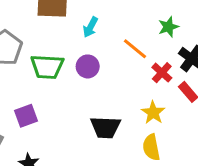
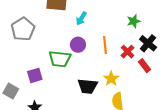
orange line: (135, 49) -> (105, 45), moved, turned 42
green trapezoid: (47, 67) -> (60, 59), moved
yellow star: (153, 113) -> (111, 79), moved

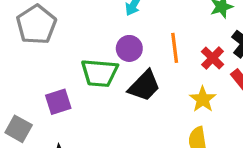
yellow star: (111, 79) -> (203, 99), moved
black trapezoid: (88, 86) -> (144, 86), moved, turned -50

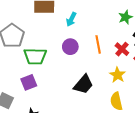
green trapezoid: (99, 73) -> (35, 56), moved
black trapezoid: (144, 86) -> (83, 84), moved

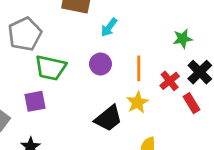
yellow star: (118, 75) -> (137, 102), moved

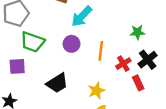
cyan arrow: (109, 27) -> (82, 16), size x1.5
yellow star: (137, 102) -> (96, 91), moved
black trapezoid: (108, 118) -> (57, 83), moved

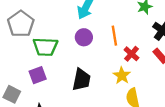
red cross: (123, 64) -> (131, 54), moved
black trapezoid: (57, 83) -> (81, 80), turned -30

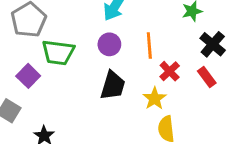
purple square: (38, 75) -> (28, 76), moved, turned -30
black trapezoid: (81, 80) -> (113, 86), moved

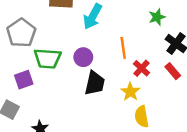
purple circle: (109, 44) -> (83, 57), moved
purple square: (28, 76) -> (24, 80), turned 30

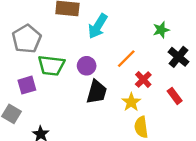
orange line: (123, 48) -> (126, 59), turned 50
red rectangle: (173, 71) -> (175, 96), moved

